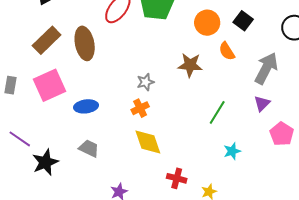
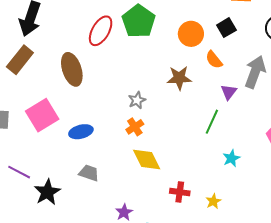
black square: (243, 21) -> (226, 28), turned 30
brown rectangle: (47, 40) -> (20, 60), moved
purple triangle: (262, 103) -> (229, 92), moved

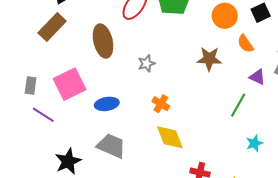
purple triangle: (229, 92) -> (257, 77), turned -48
gray star: (137, 100) -> (146, 64), moved
orange cross: (135, 127) -> (161, 104), turned -30
purple line: (19, 172) -> (43, 115), moved
gray trapezoid: (89, 173) -> (111, 146), size x1.4

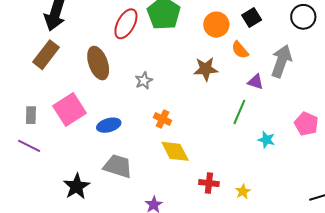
purple line: (43, 115) -> (29, 146), moved
cyan star: (254, 143) -> (266, 140), moved, turned -30

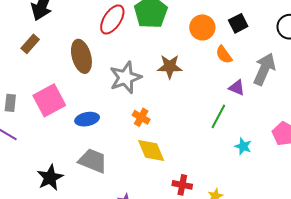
brown rectangle: (46, 55) -> (30, 44), size x0.7
brown star: (206, 69) -> (170, 67), moved
gray star: (144, 81) -> (126, 78), size x1.8

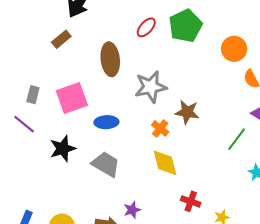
red ellipse: (112, 19) -> (146, 27), size x0.7
brown star: (170, 67) -> (187, 112), moved
black star: (50, 178) -> (63, 149), moved

